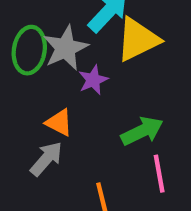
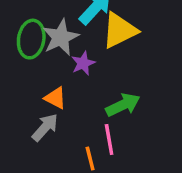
pink line: (159, 174) -> (109, 139), moved

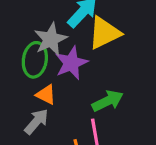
green ellipse: (31, 39) -> (35, 60), moved
purple star: (83, 63) -> (71, 63), size x1.5

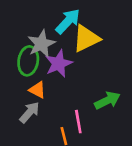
green arrow: (108, 101) -> (107, 100), moved

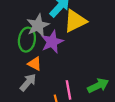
green arrow: (107, 100) -> (98, 86), moved

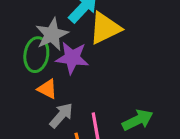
purple star: (52, 42) -> (72, 58), turned 30
gray arrow: (28, 82) -> (61, 115), moved

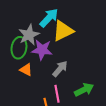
gray arrow: (61, 115) -> (60, 69), moved

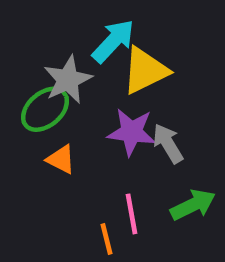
green ellipse: (19, 48) -> (45, 109), turned 40
purple star: (42, 50) -> (132, 132), moved
gray arrow: (60, 69) -> (168, 143), moved, turned -72

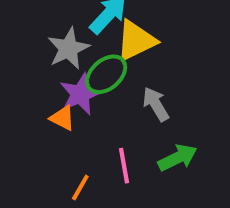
green ellipse: (45, 109) -> (106, 74), moved
purple star: (132, 132) -> (80, 94), moved, turned -30
orange line: (106, 239) -> (80, 187), moved, turned 44

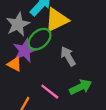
pink line: (124, 166) -> (50, 92), turned -42

